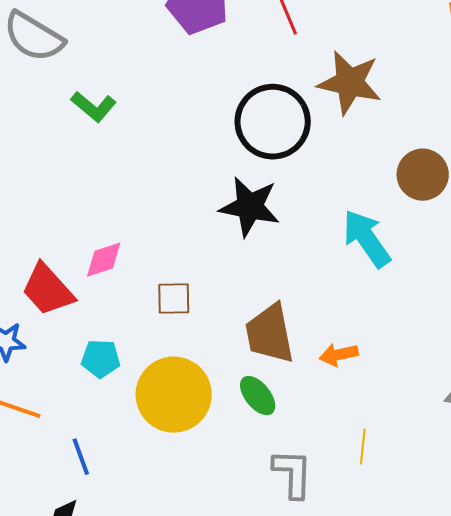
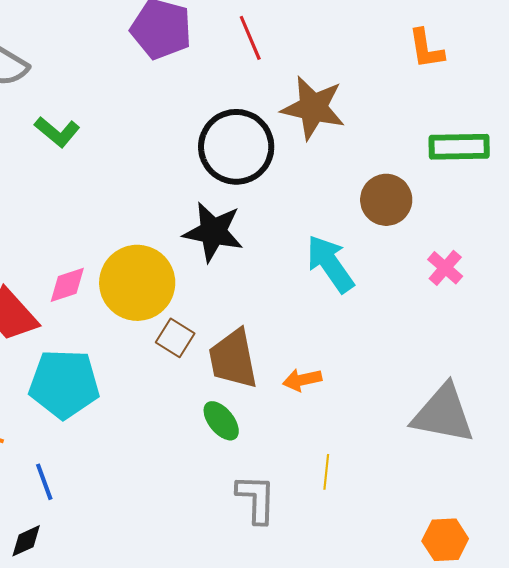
brown square: (174, 299) -> (175, 338), moved, turned 33
cyan pentagon: (101, 359) -> (64, 384), size x1.8
yellow circle: (174, 395) -> (137, 283), moved

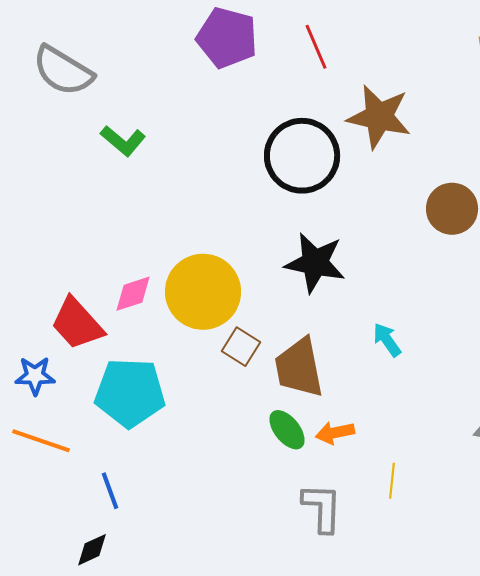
black star: (213, 232) -> (315, 263), moved
cyan arrow: (330, 264) -> (387, 340), moved, size x0.6
orange arrow: (302, 380) -> (335, 433), moved

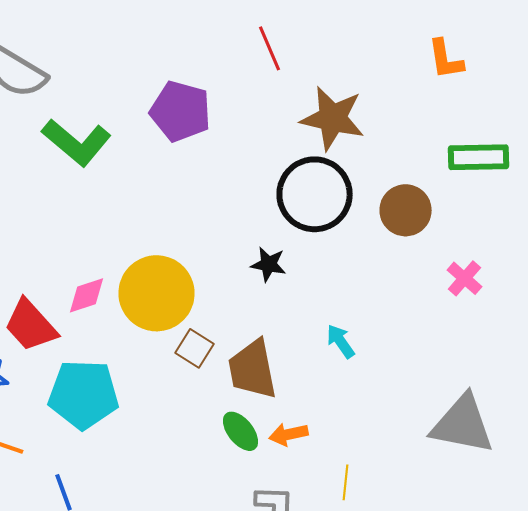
purple pentagon: (227, 38) -> (180, 111), moved
green L-shape: (123, 141) -> (76, 142), size x1.5
black circle: (302, 156) -> (314, 194), moved
black star: (315, 263) -> (268, 264), size x0.6

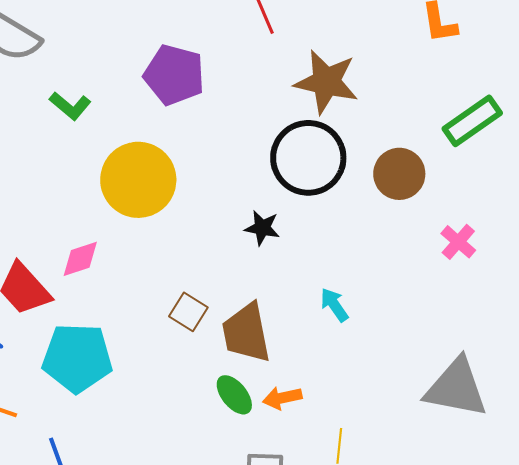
green L-shape: (76, 142) -> (70, 106), size x0.6
green rectangle: (478, 157) -> (472, 121), turned -34
yellow circle: (156, 293) -> (138, 180), moved

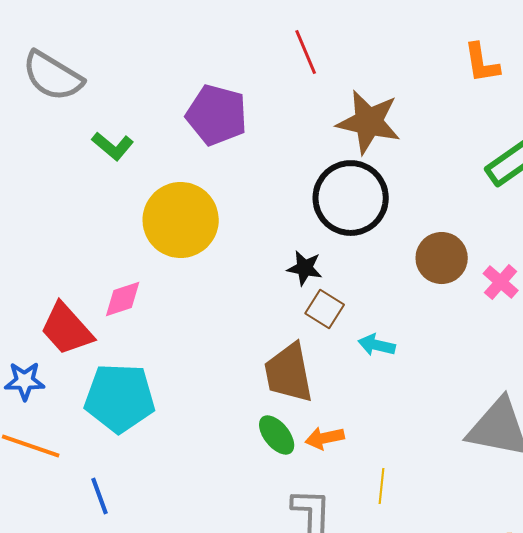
brown circle: (399, 174) -> (442, 258), moved
cyan arrow: (334, 305) -> (377, 345), turned -42
brown square: (188, 312) -> (325, 309), moved

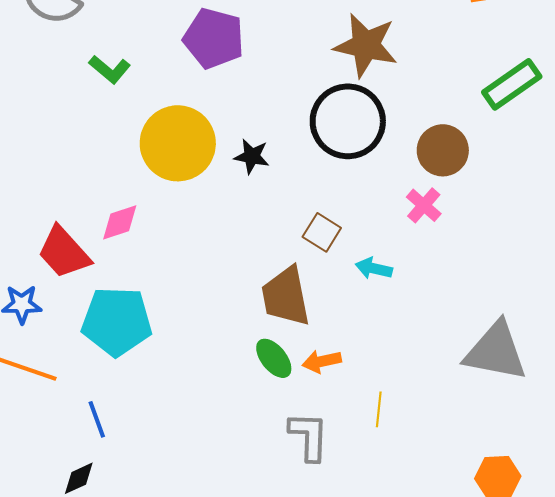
brown circle: (442, 258) -> (443, 150), moved
black star: (305, 268) -> (252, 156), moved
pink cross: (501, 282) -> (424, 205), moved

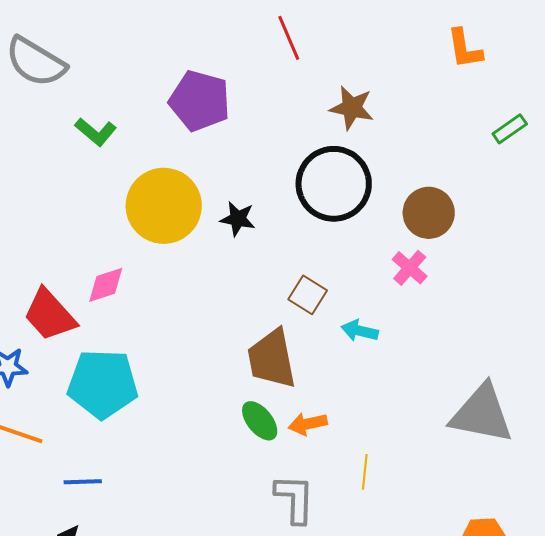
brown star: (366, 45) -> (352, 108), size x0.7
green rectangle: (512, 84) -> (510, 129), moved, size x0.6
blue line: (97, 419) -> (83, 482), turned -72

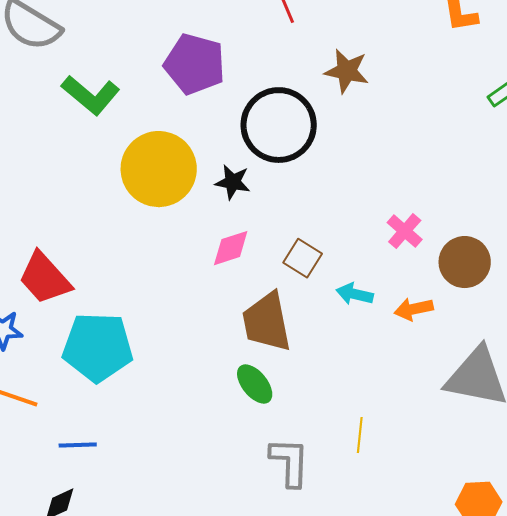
green L-shape: (96, 132) -> (91, 95), size x1.4
black circle: (334, 184) -> (279, 125), moved
brown circle: (429, 213) -> (465, 262), moved
pink diamond: (106, 285) -> (231, 248), moved
orange arrow: (308, 424) -> (414, 309), moved

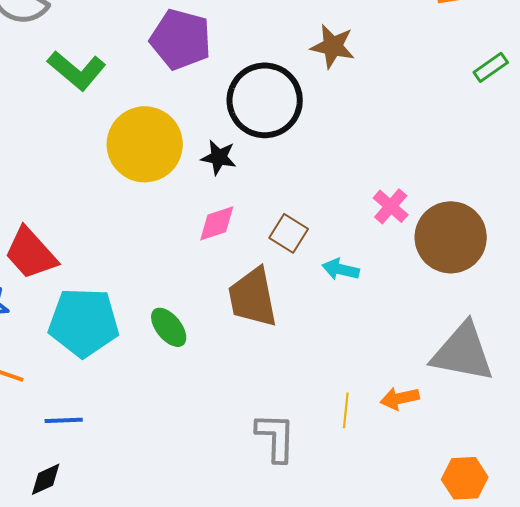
brown circle: (465, 262) -> (451, 237), size x1.4
orange arrow: (414, 309) -> (400, 398), moved
green ellipse: (255, 384) -> (169, 327), moved

